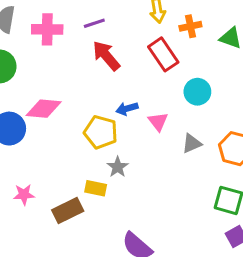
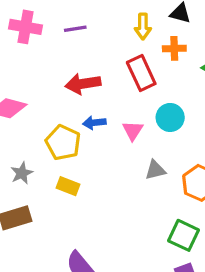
red arrow: (106, 56) -> (83, 84), moved, turned -68
pink triangle: (158, 122) -> (133, 131), moved
gray star: (118, 167) -> (22, 173), moved
yellow rectangle: (96, 188) -> (68, 186), moved

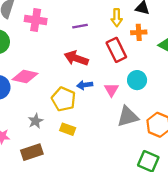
purple line: (75, 29) -> (80, 26), moved
red arrow: (83, 84) -> (76, 58), turned 30
gray triangle: (155, 170) -> (128, 117), size x1.5

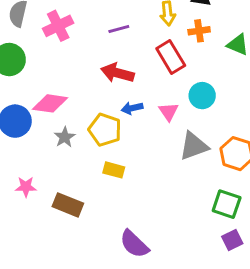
pink cross: (36, 20) -> (58, 26), turned -30
gray star: (36, 121) -> (65, 137), moved
brown rectangle: (32, 152) -> (68, 205), turned 45

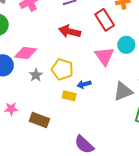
blue arrow: (132, 108) -> (84, 84), moved
pink triangle: (169, 112) -> (104, 56), size x1.5
gray triangle: (194, 146) -> (123, 91), moved

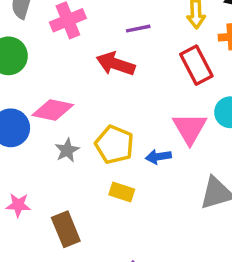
red arrow: (70, 31) -> (116, 64), moved
blue arrow: (84, 84) -> (158, 157), moved
brown rectangle: (39, 120) -> (66, 229), turned 42

